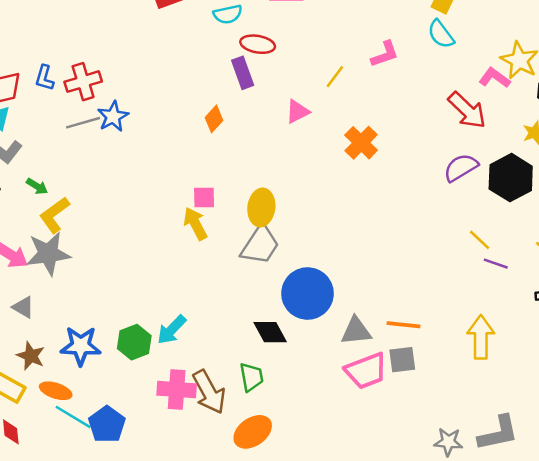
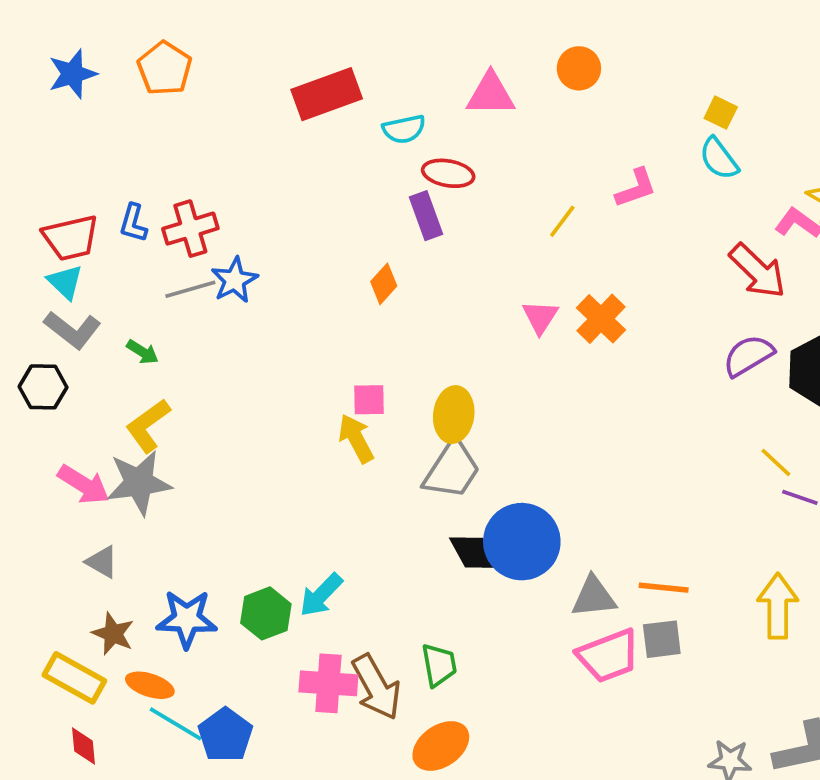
pink triangle: (298, 111) -> (540, 317), moved, turned -30
green arrow: (37, 186) -> (142, 352), moved
black diamond: (270, 332) -> (474, 553), moved

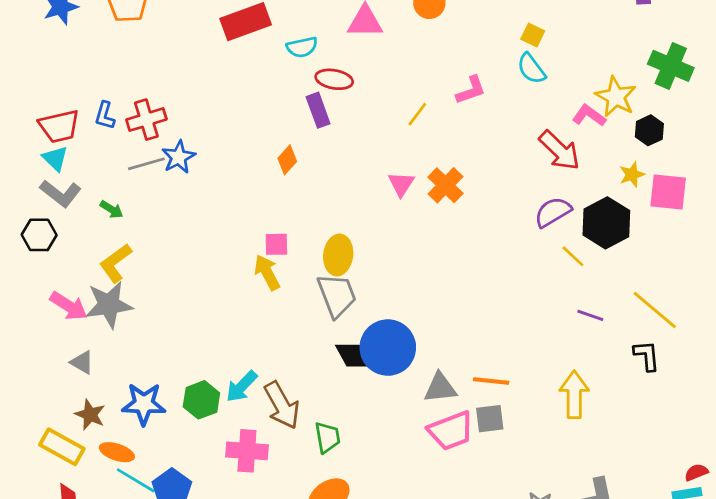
yellow line: (776, 462) -> (573, 256), moved
gray trapezoid: (452, 470) -> (337, 295), turned -54
brown arrow: (376, 687) -> (282, 405), moved

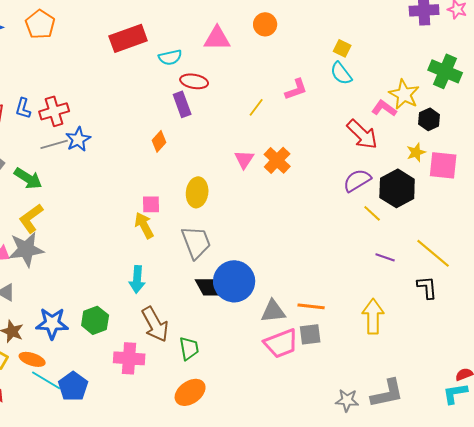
green arrow: (112, 209) -> (28, 178), size x1.6
yellow ellipse: (338, 255) -> (197, 192), moved
cyan arrow: (242, 386) -> (137, 279), moved, turned -40

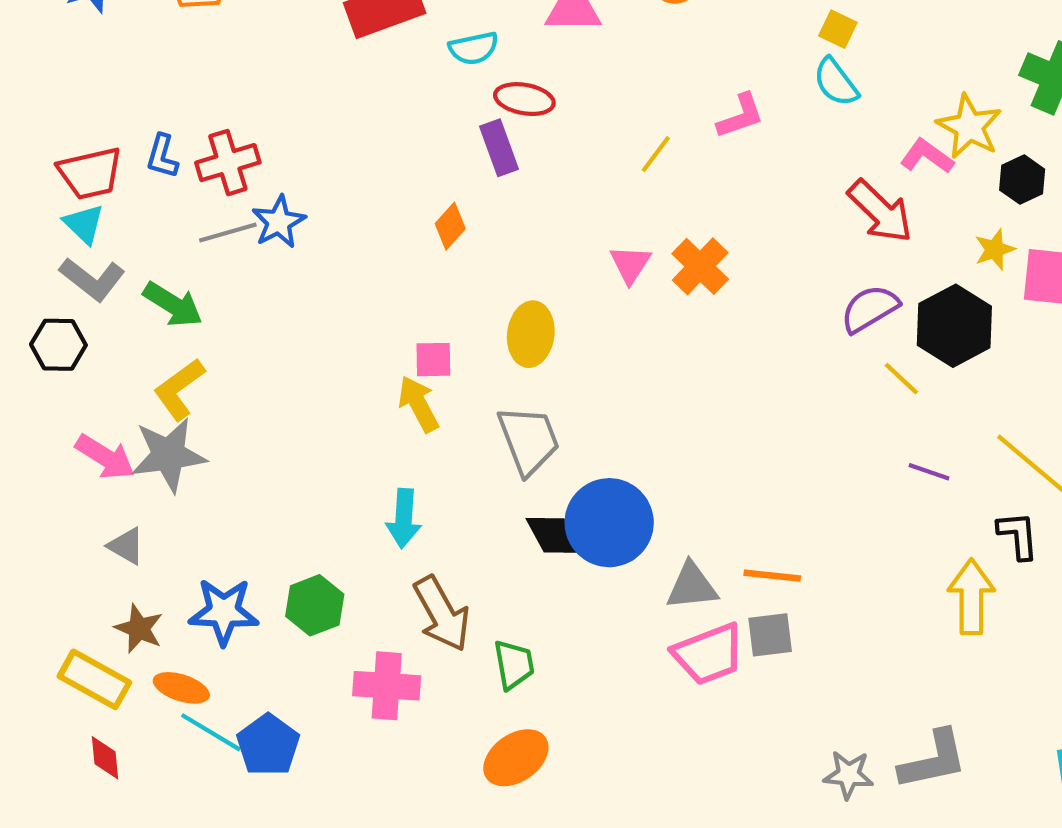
yellow arrow: (373, 316) -> (971, 597), moved

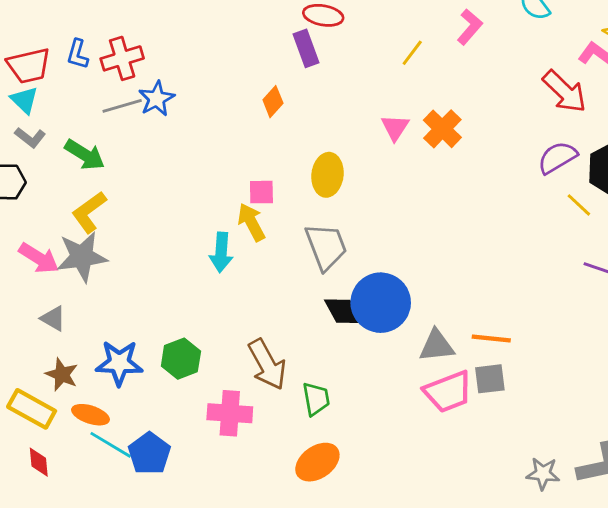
pink L-shape: (740, 116) -> (470, 27), turned -30
gray L-shape: (92, 279) -> (30, 137), size x0.7
cyan arrow: (404, 518) -> (221, 252), moved

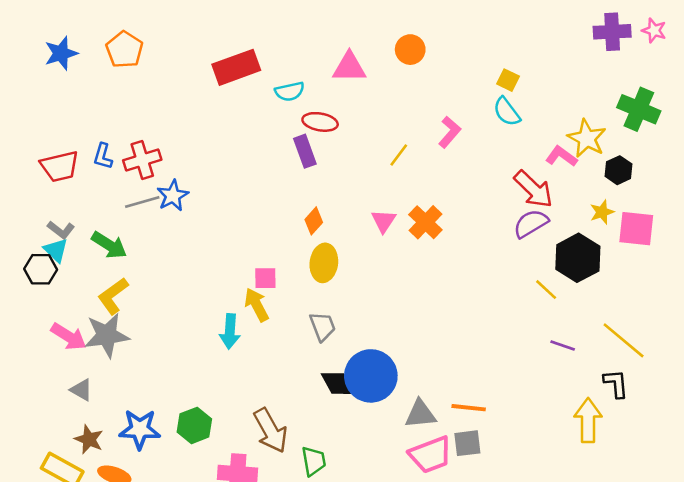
cyan triangle: (24, 100) -> (56, 250), moved
orange diamond: (273, 102) -> (314, 221), moved
purple semicircle: (557, 158) -> (531, 224), moved
gray trapezoid: (326, 247) -> (323, 326), size x0.7

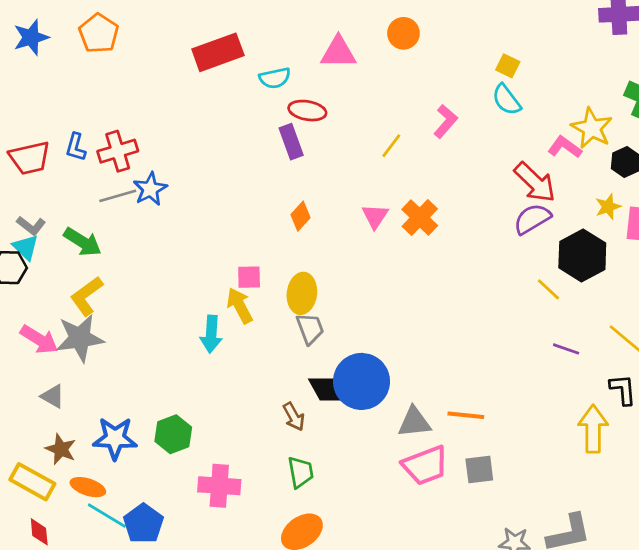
yellow ellipse: (324, 263) -> (302, 293), moved
brown arrow: (271, 431) -> (294, 417), moved, size x0.6
gray square: (467, 443) -> (479, 469), moved

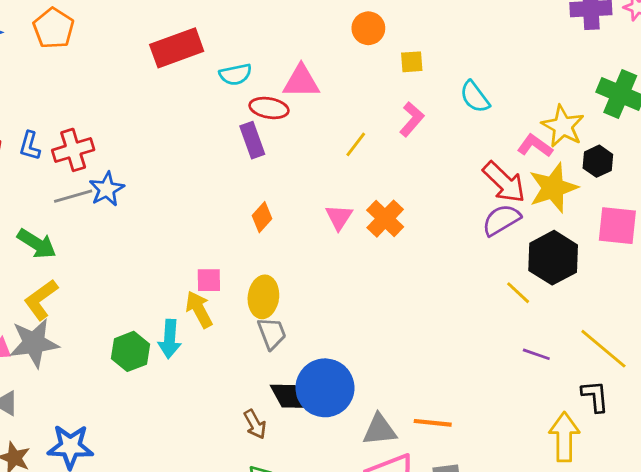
pink triangle: (338, 52) -> (301, 81), moved
yellow square: (508, 66) -> (412, 62), moved, turned -30
yellow star: (608, 207) -> (553, 188), moved, size x1.8
green hexagon: (173, 434) -> (130, 351), moved

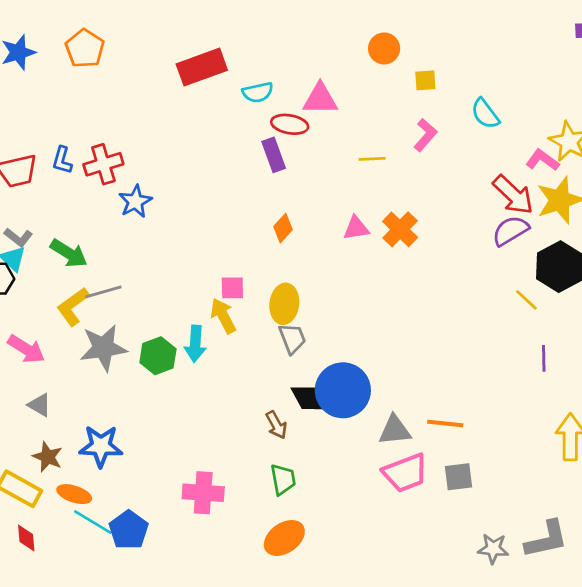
yellow line: (356, 144) -> (372, 159), turned 50
gray line: (73, 196) -> (103, 292), moved
pink triangle: (339, 217) -> (356, 228), turned 48
gray star: (34, 343) -> (103, 348), moved
purple line: (536, 354) -> (544, 358), turned 70

